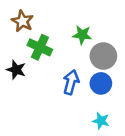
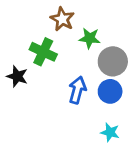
brown star: (22, 21) -> (62, 19), moved

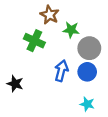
black star: (17, 76) -> (15, 84), moved

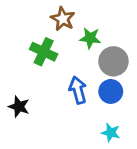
blue arrow: (61, 71) -> (78, 90), turned -30

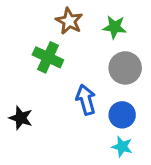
green star: (90, 38) -> (115, 27), moved
blue circle: (111, 91) -> (122, 115), moved

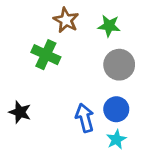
blue arrow: (86, 100) -> (85, 118), moved
cyan star: (122, 147) -> (116, 139), turned 30

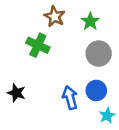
green star: (109, 26) -> (90, 21), turned 30
cyan star: (116, 139) -> (107, 116), moved

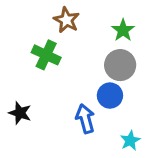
green star: (90, 21) -> (123, 30), moved
blue circle: (96, 91) -> (110, 96), moved

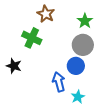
black star: (20, 113) -> (14, 66), moved
cyan star: (130, 141) -> (78, 97), moved

